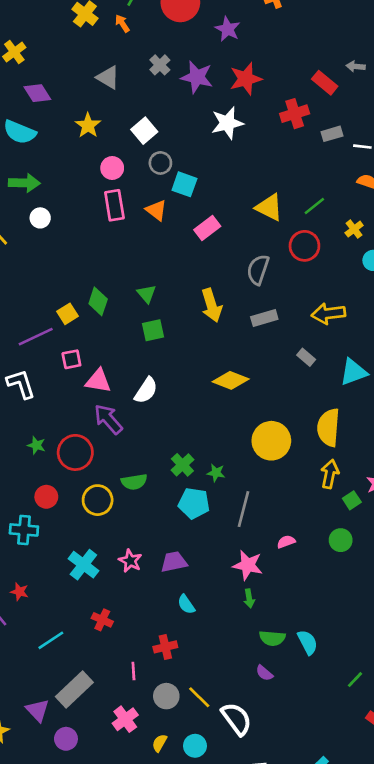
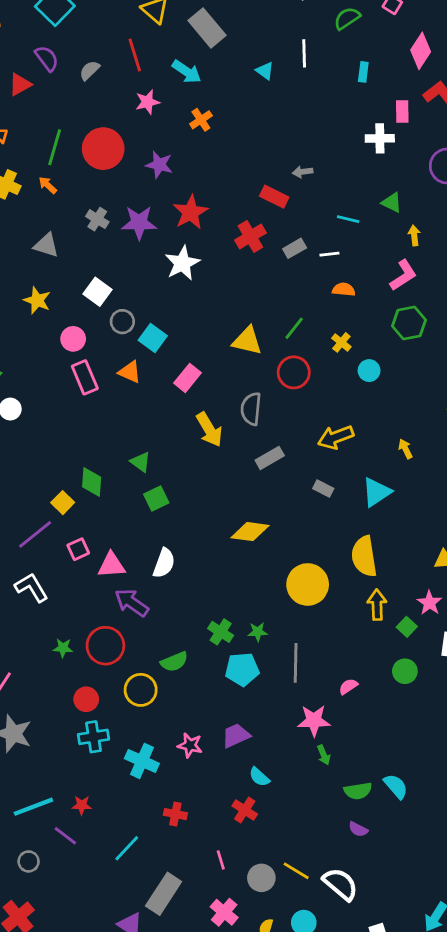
cyan square: (184, 184) -> (153, 338), turned 30
yellow arrow: (212, 305) -> (209, 429), moved
cyan cross: (24, 530) -> (94, 737), moved
red cross: (165, 647) -> (245, 810), moved, turned -30

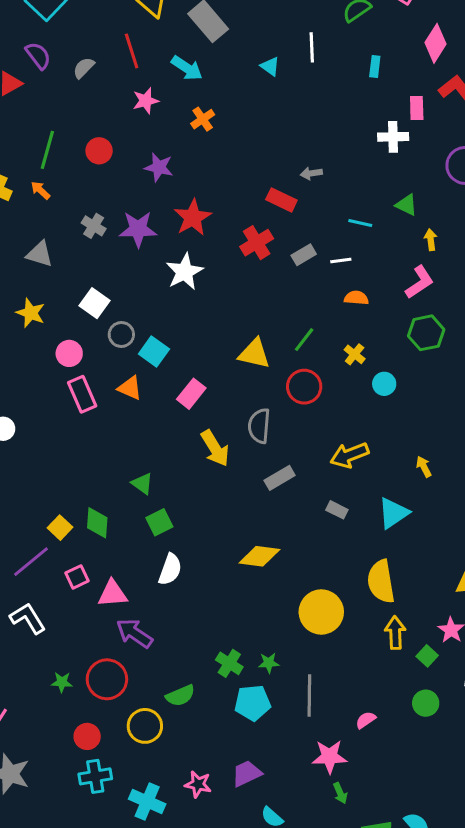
red circle: (103, 149) -> (99, 151), size x0.6
green diamond: (92, 482) -> (97, 523), moved
white semicircle: (164, 563) -> (170, 569), moved

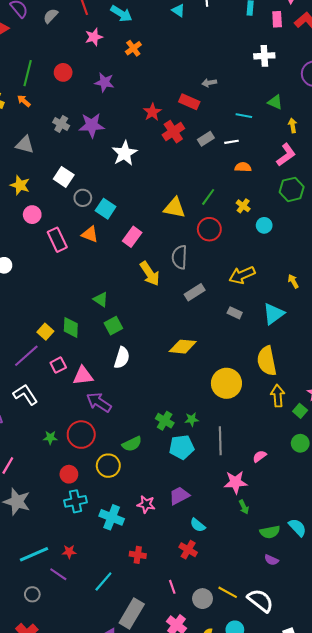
pink rectangle: (417, 108) -> (277, 19), moved
red star: (193, 218) -> (152, 112), moved, size x0.7
pink circle: (69, 353) -> (32, 215), moved

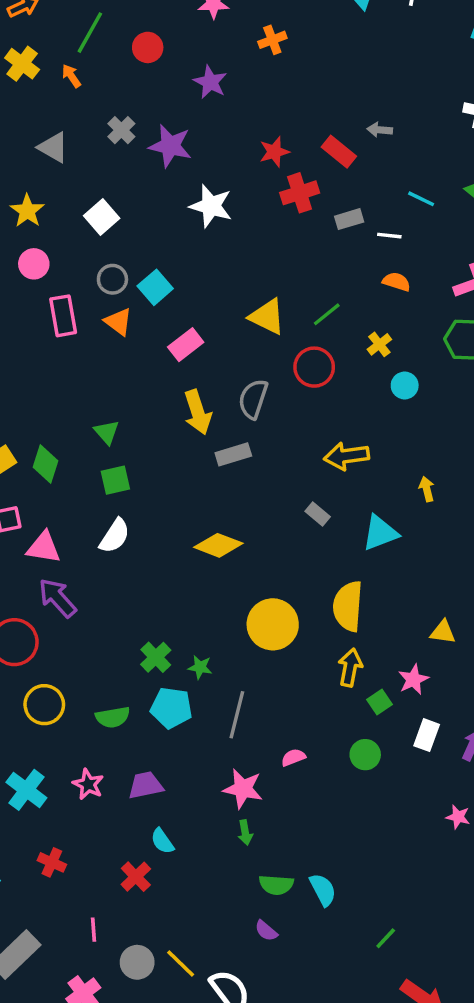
white star: (125, 153) -> (211, 206), turned 30
gray circle: (83, 198) -> (112, 279), moved
gray rectangle: (195, 292) -> (233, 454), moved
green semicircle: (132, 444) -> (113, 717), moved

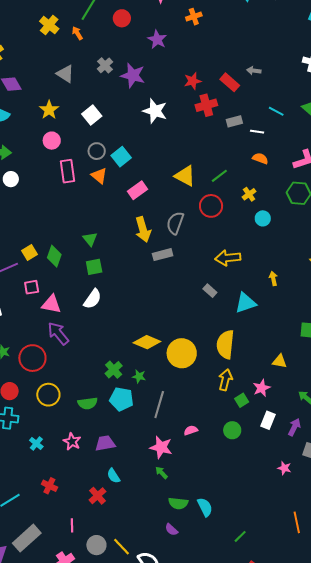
yellow diamond: (218, 545) -> (147, 342), moved
cyan cross: (26, 790) -> (36, 443), size x0.6
green arrow: (245, 833) -> (161, 473), turned 144

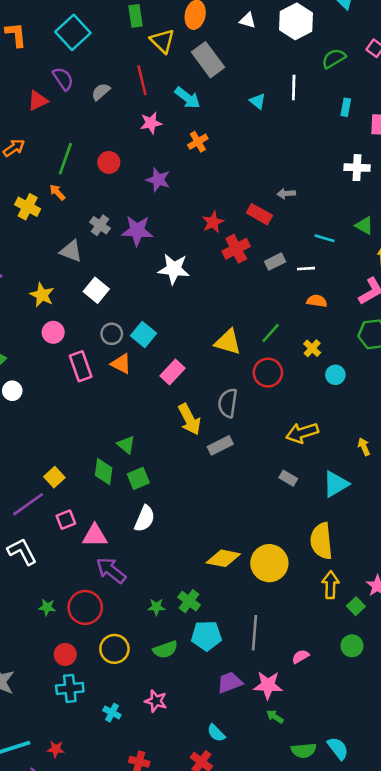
yellow cross: (49, 25) -> (28, 207), moved
gray triangle: (65, 74) -> (71, 251), moved
green diamond: (54, 256) -> (104, 472), moved
green star: (139, 376) -> (156, 607), moved
purple trapezoid: (105, 443) -> (230, 683), moved

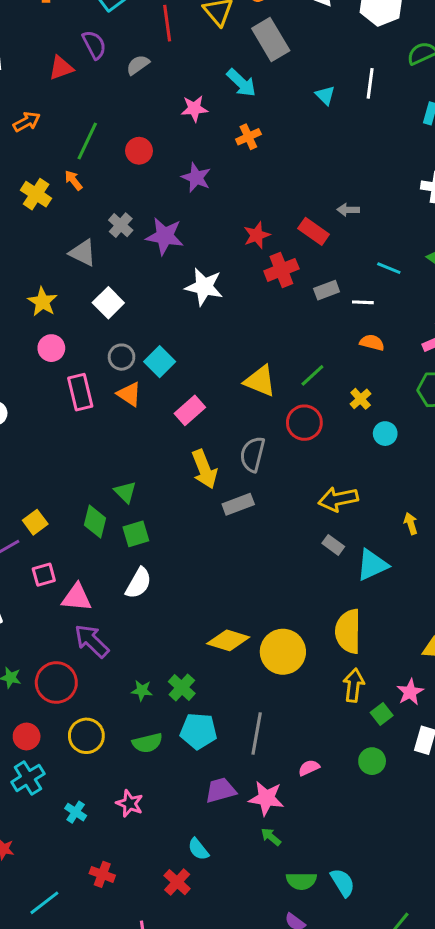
red line: (142, 80) -> (167, 23), moved
gray rectangle: (288, 478) -> (333, 545), moved
cyan cross: (70, 688) -> (28, 778), turned -32

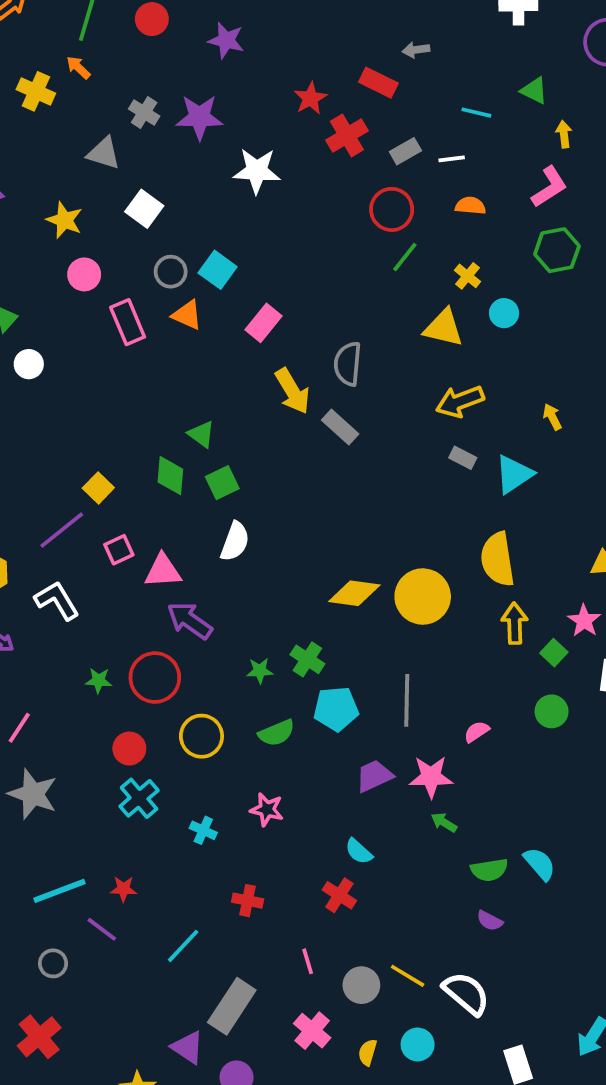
yellow triangle: (260, 381) -> (444, 328), moved
red circle: (304, 423) -> (392, 209), moved
gray rectangle: (238, 504) -> (340, 427), turned 72

